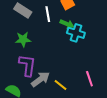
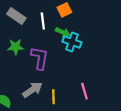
purple L-shape: (27, 65) -> (40, 58), moved
yellow line: (61, 85) -> (53, 97), turned 48

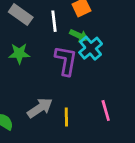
cyan cross: (72, 42) -> (91, 48), turned 30
purple L-shape: (40, 58) -> (66, 61), moved

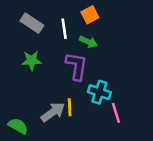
cyan cross: (91, 48) -> (99, 92), moved, turned -30
yellow line: (66, 117) -> (70, 107), moved

